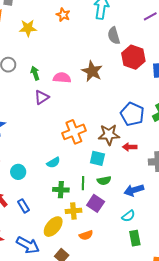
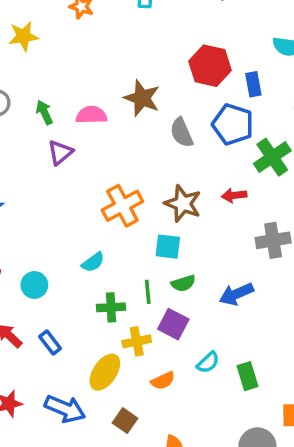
gray semicircle: (114, 36) -> (182, 133), moved
blue pentagon: (132, 114) -> (233, 124), moved
brown star: (109, 135) -> (183, 204), turned 30
red arrow: (130, 147) -> (234, 195), moved
cyan semicircle: (128, 216) -> (208, 363), moved

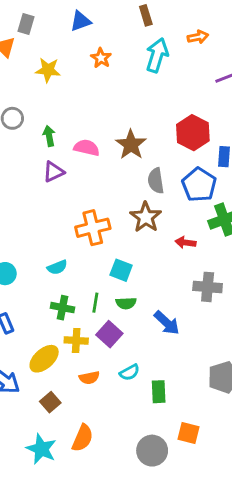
brown star: (183, 204) -> (146, 217), moved
blue arrow: (236, 294) -> (167, 323), turned -128

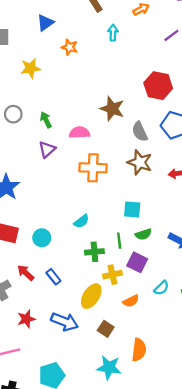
cyan arrow: (157, 55) -> (113, 33), size x0.6
pink semicircle: (87, 148) -> (79, 133), moved
purple triangle: (54, 172) -> (47, 149), moved
orange cross: (93, 228) -> (93, 168), moved, turned 32

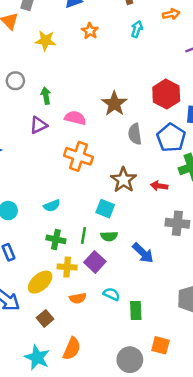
brown star: (140, 162) -> (124, 180), moved
cyan semicircle: (161, 288) -> (112, 294), turned -126

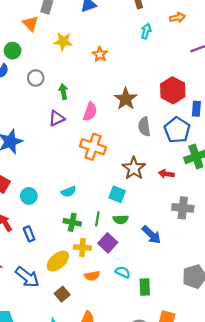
orange star: (90, 31) -> (100, 54), moved
pink semicircle: (75, 118) -> (90, 112), turned 96

